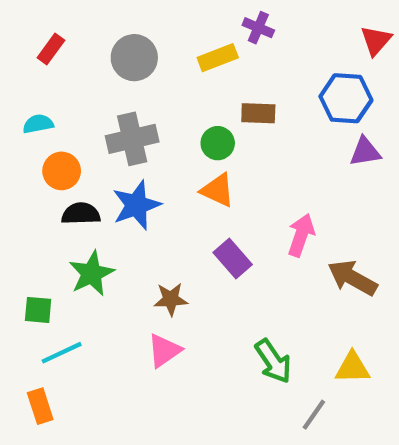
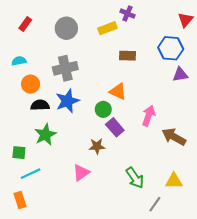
green circle: (218, 143) -> (103, 109), moved
orange triangle: (218, 190) -> (118, 91), moved
brown star: (171, 299) -> (97, 146), moved

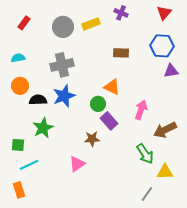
red triangle: (185, 20) -> (164, 13), moved
yellow rectangle: (107, 28) -> (91, 24), moved
orange circle: (31, 84) -> (20, 86), moved
brown arrow: (174, 137) -> (165, 130), turned -55
green arrow: (135, 178) -> (145, 154), moved

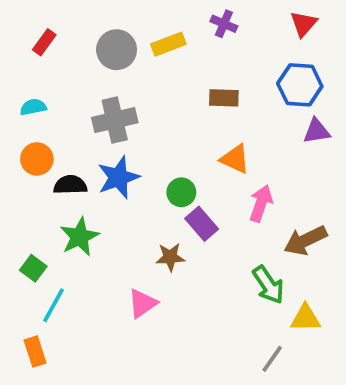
orange triangle: (112, 87) -> (235, 159), moved
green square: (18, 145) -> (33, 268), turned 32
cyan line: (29, 165) -> (54, 305), turned -36

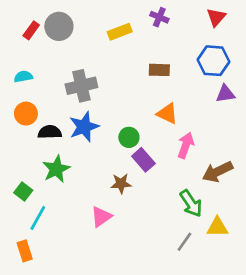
gray circle: (117, 50) -> (59, 26), moved
gray line: (272, 359) -> (184, 242), moved

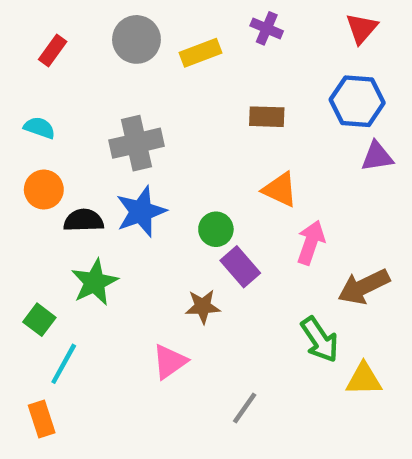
gray circle: (59, 26) -> (136, 39), moved
cyan semicircle: (23, 77) -> (39, 128), turned 30
gray line: (184, 242) -> (245, 408), moved

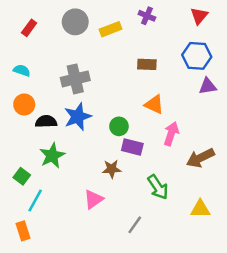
purple rectangle: (240, 267) -> (132, 147), turned -35
green arrow: (320, 340) -> (158, 187), moved

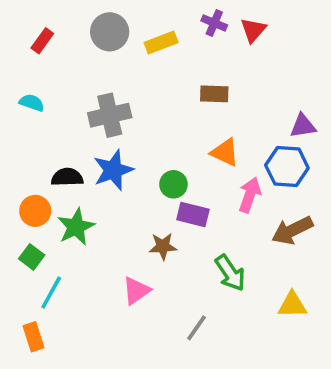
red triangle: (199, 16) -> (253, 30), moved
blue hexagon: (197, 56) -> (287, 167), moved
orange circle: (24, 104) -> (35, 211), moved

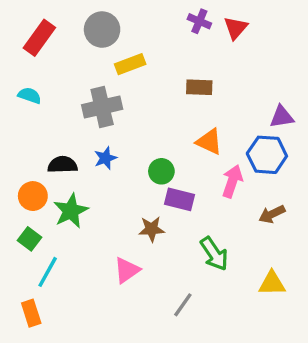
red rectangle: (42, 41) -> (39, 38), size x1.5
yellow rectangle: (161, 42) -> (130, 64), moved
blue star: (113, 170) -> (105, 158), size x0.6
brown arrow: (292, 230) -> (272, 214), size x0.7

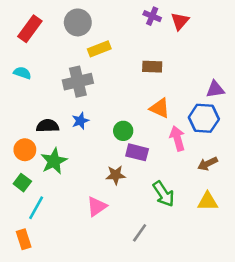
pink arrow: (232, 181) -> (177, 138), turned -35
yellow triangle: (272, 283) -> (208, 201), moved

